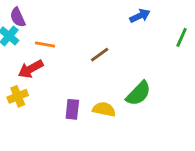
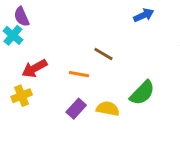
orange line: (45, 45) -> (79, 74), moved
brown line: (100, 55) -> (103, 54), turned 66
purple rectangle: (72, 109) -> (76, 109), turned 36

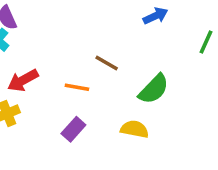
green semicircle: (142, 93) -> (154, 89), moved
yellow semicircle: (108, 109) -> (135, 129), moved

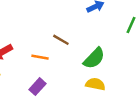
yellow semicircle: (135, 129) -> (95, 84), moved

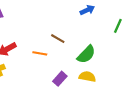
purple rectangle: (38, 87) -> (60, 79), moved

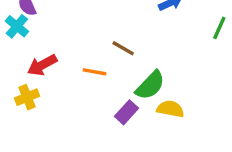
green semicircle: (86, 54) -> (150, 85), moved

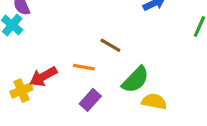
red arrow: (42, 65) -> (43, 76), moved
purple rectangle: (127, 112) -> (90, 100), moved

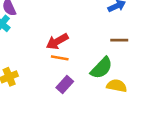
brown line: (110, 45) -> (119, 40), moved, turned -30
red arrow: (43, 76) -> (57, 41), moved

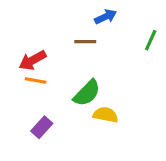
brown line: (119, 40) -> (85, 42), moved
purple rectangle: (65, 84) -> (42, 127), moved

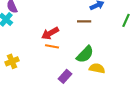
purple rectangle: (42, 127) -> (65, 76), moved

